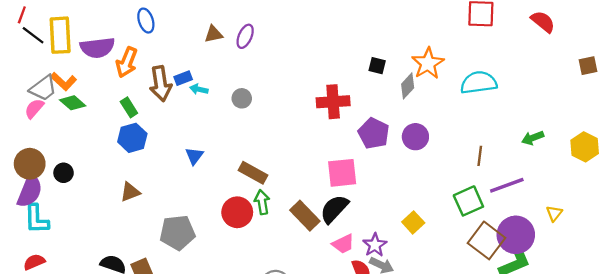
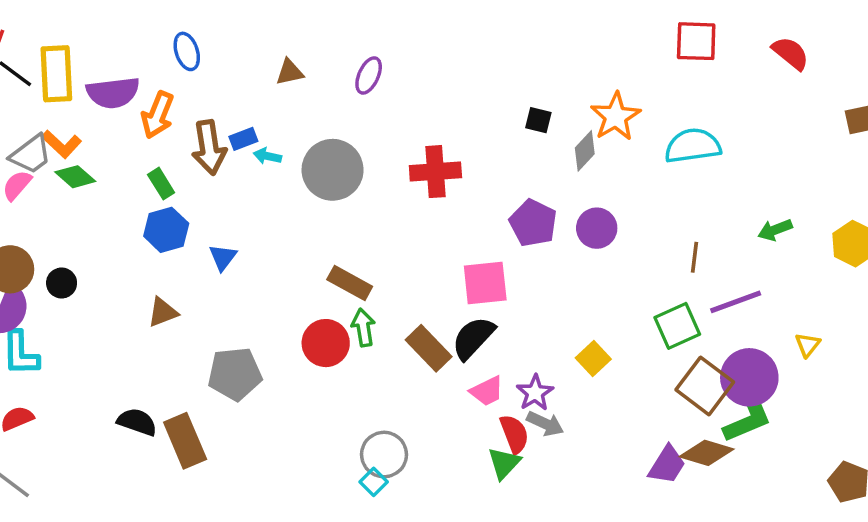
purple ellipse: (245, 36) -> (369, 75), moved
gray circle: (242, 98) -> (333, 170), size x2.0
red cross: (333, 102) -> (435, 172), moved
blue triangle: (194, 156) -> (223, 257), moved

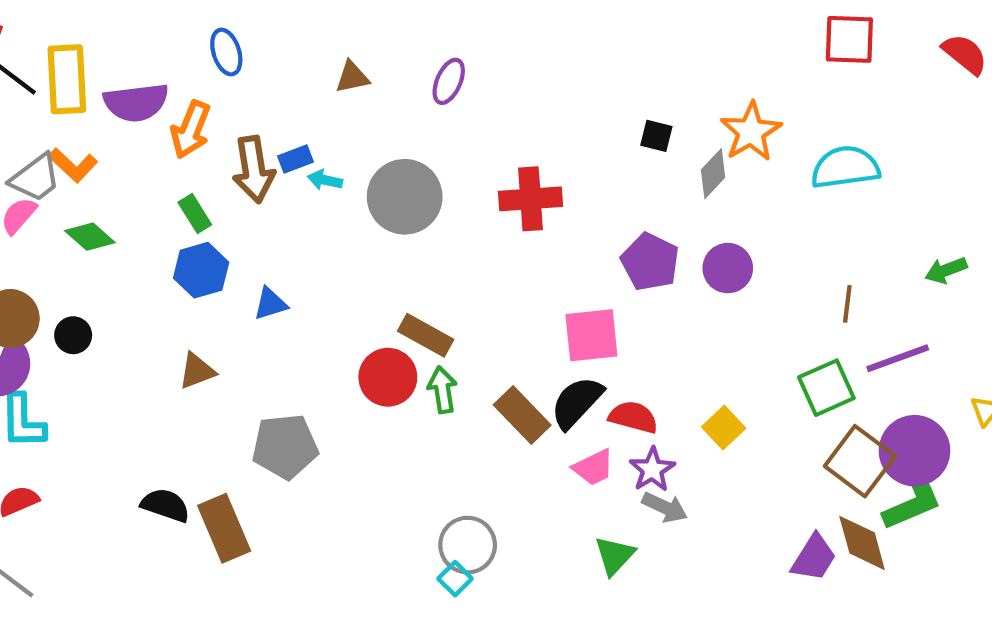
green diamond: (75, 177) -> (90, 237), moved
blue triangle: (223, 257) -> (270, 304), turned 36
red circle: (326, 343) -> (388, 377), moved
red semicircle: (514, 434) -> (633, 417), moved, turned -54
brown diamond: (706, 453) -> (862, 543), turned 58

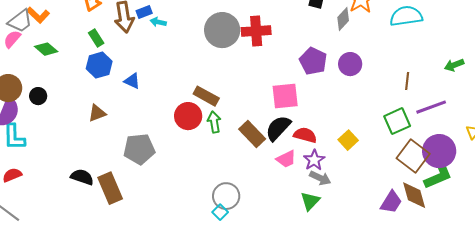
gray circle: (405, 197) -> (222, 30), moved
blue triangle: (270, 304) -> (132, 81), turned 42
green triangle: (614, 556) -> (310, 201), moved

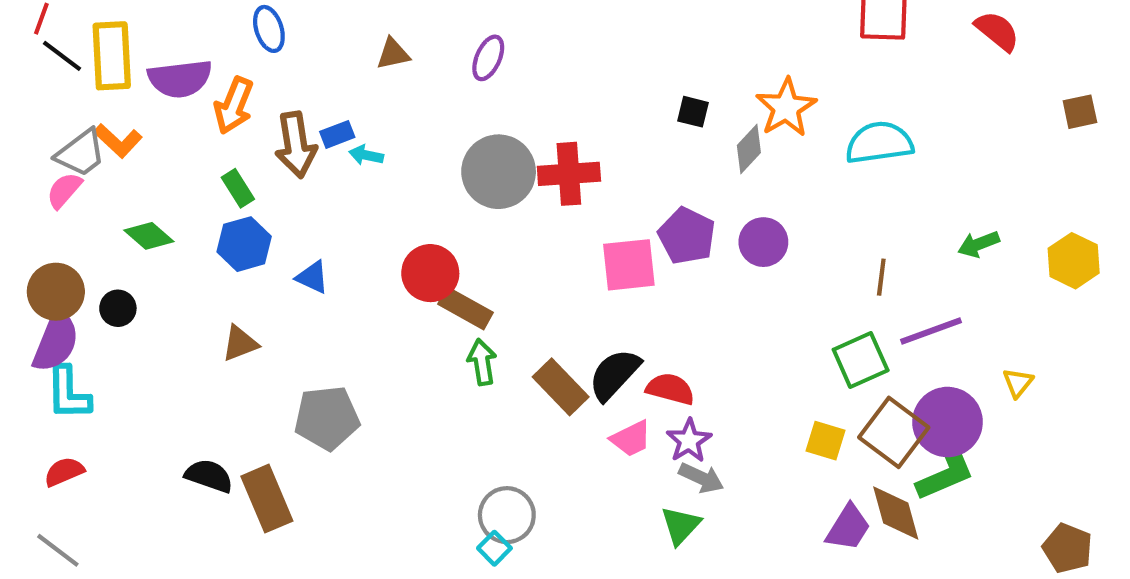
green diamond: (46, 49) -> (149, 236), moved
pink square: (285, 96) -> (629, 265), moved
red circle: (188, 116) -> (430, 273), moved
yellow square: (348, 140) -> (825, 441), moved, turned -30

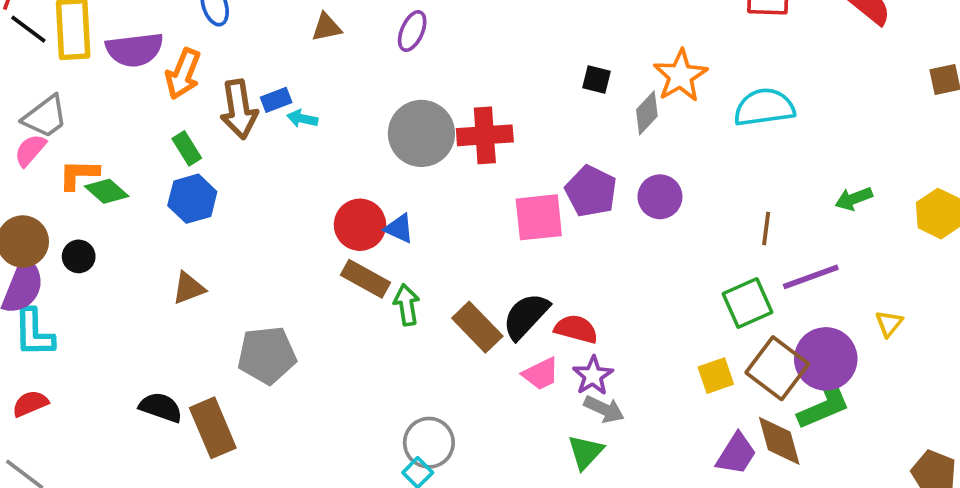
orange L-shape: (118, 141) -> (79, 174), moved, turned 138
blue triangle: (312, 277) -> (399, 228), moved
brown rectangle: (465, 308) -> (366, 279), moved
yellow square: (825, 441) -> (716, 376), turned -36

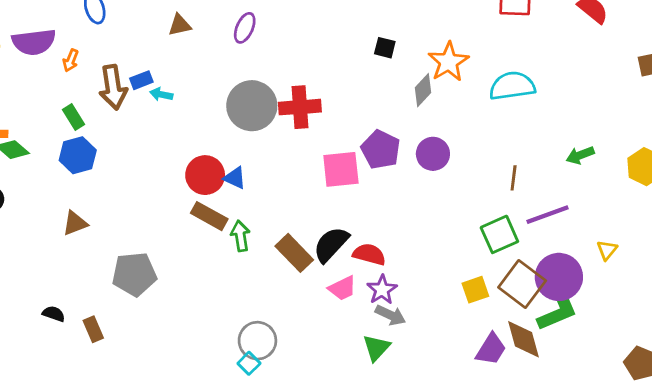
orange arrow: (183, 74) -> (71, 60), size x0.6
black square: (597, 79) -> (385, 48), moved
black semicircle: (161, 407) -> (54, 314), size x0.7
brown rectangle: (213, 428) -> (93, 329), size x0.6

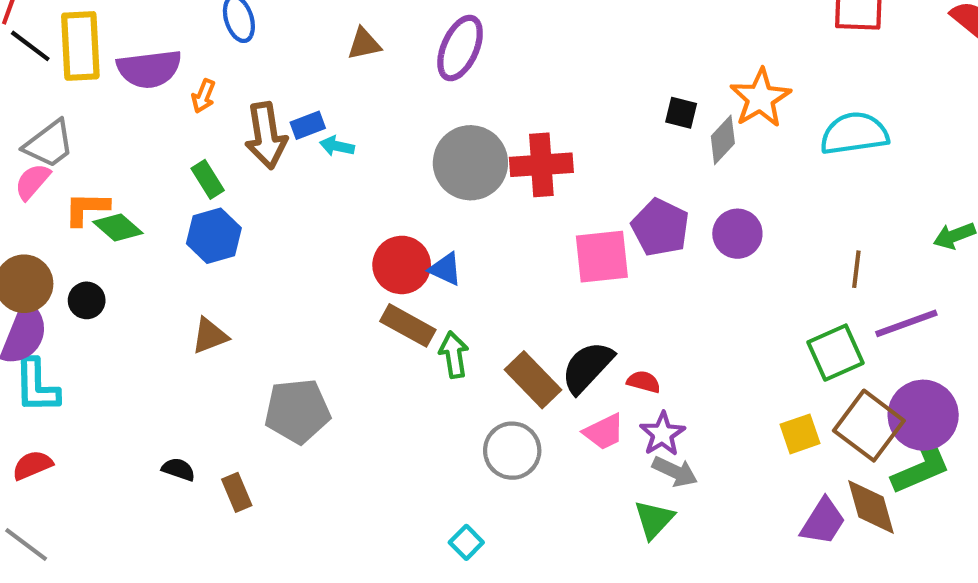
purple ellipse: (245, 28) -> (460, 48), size x1.4
black square: (385, 48) -> (681, 113), moved
red semicircle: (369, 254) -> (644, 382), size x0.7
gray circle: (257, 341) -> (512, 451), moved

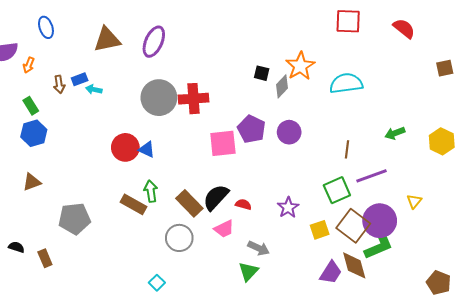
brown triangle: (364, 44) -> (107, 40), size x1.6
brown arrow: (266, 136) -> (59, 84), size x0.6
brown rectangle: (408, 325) -> (133, 204), moved
purple star: (662, 434) -> (288, 207), moved

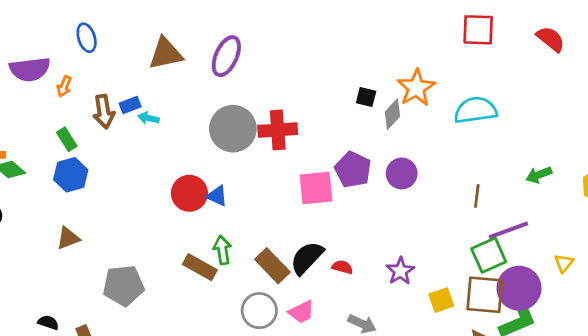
brown arrow: (59, 84) -> (104, 112), size x1.4
green square: (337, 190) -> (489, 255), moved
brown square: (353, 226) -> (485, 295), turned -32
pink trapezoid: (224, 229) -> (301, 312), moved

